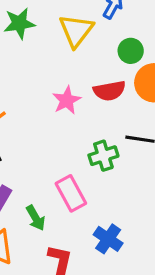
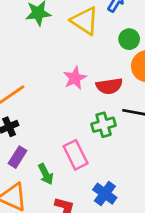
yellow triangle: (76, 31) -> (85, 21), turned -36
red semicircle: (109, 91) -> (109, 86), moved

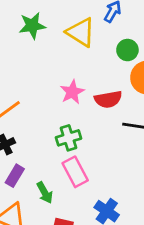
green cross: (104, 125) -> (68, 138), moved

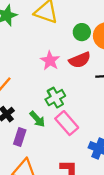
green circle: (127, 50) -> (82, 32), moved
green arrow: (45, 193) -> (37, 119), moved

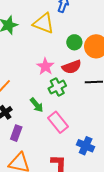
green cross: (55, 98) -> (57, 87), moved
green arrow: (37, 119) -> (37, 105), moved

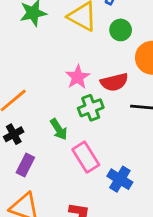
green circle: (74, 42) -> (121, 30), moved
blue cross: (86, 146) -> (120, 179), moved

